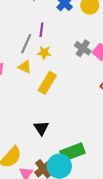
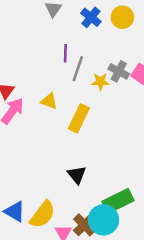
gray line: (26, 44) -> (78, 69), moved
yellow star: (44, 53) -> (100, 82), moved

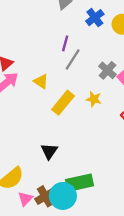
yellow star: (100, 82) -> (94, 99), moved

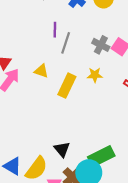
black triangle: (49, 151) -> (62, 149), moved

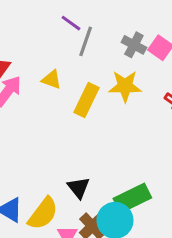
purple line: (55, 30) -> (71, 23), turned -56
yellow star: (95, 75) -> (125, 86), size x1.5

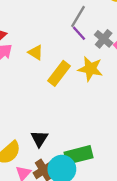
purple line: (71, 23) -> (79, 33), moved
gray line: (86, 41) -> (78, 16), moved

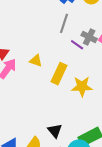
purple line: (79, 33) -> (77, 45), moved
yellow star: (90, 69) -> (82, 86), moved

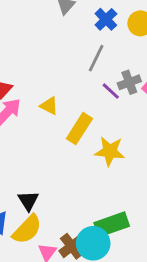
gray cross: (89, 37) -> (129, 82), turned 35
black triangle: (55, 131) -> (28, 201), moved

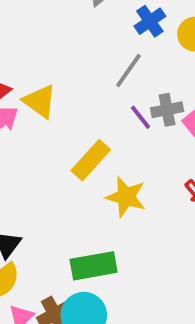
yellow triangle: (49, 106) -> (40, 101), moved, size x1.4
green rectangle: (112, 224) -> (94, 266), moved

